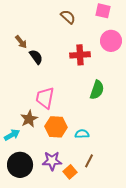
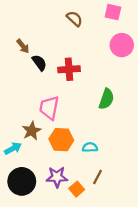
red cross: (80, 55) -> (69, 69), moved

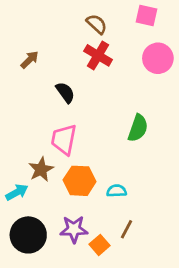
brown arrow: (23, 46) -> (30, 60), turned -96
black semicircle: (39, 63) -> (65, 92), moved
red cross: (69, 69) -> (98, 55), moved, turned 35

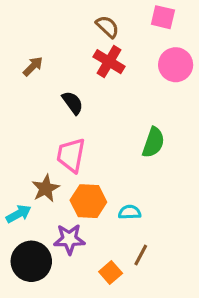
purple star: (74, 229) -> (69, 239), moved

